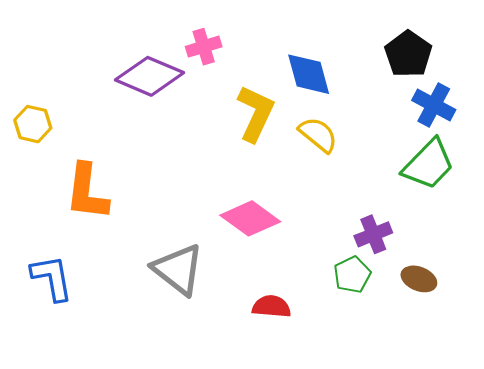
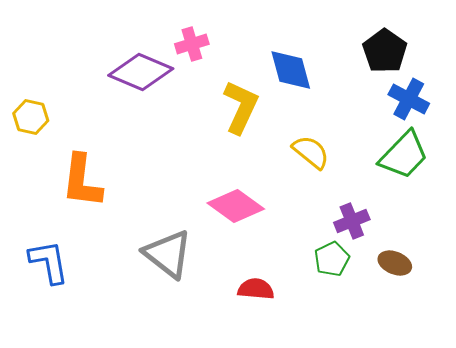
yellow semicircle: (318, 135) -> (311, 152), moved

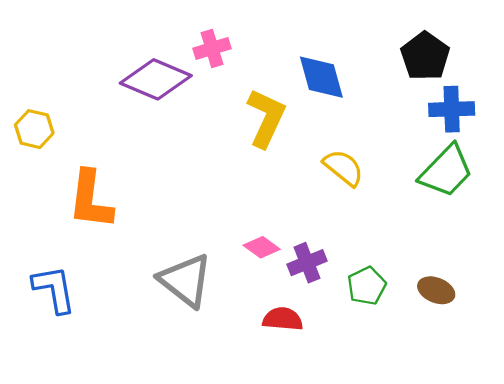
blue cross: (409, 99) -> (452, 109), turned -30
pink diamond: (236, 206) -> (262, 247), moved, size x0.6
purple cross: (352, 221) -> (307, 263), moved

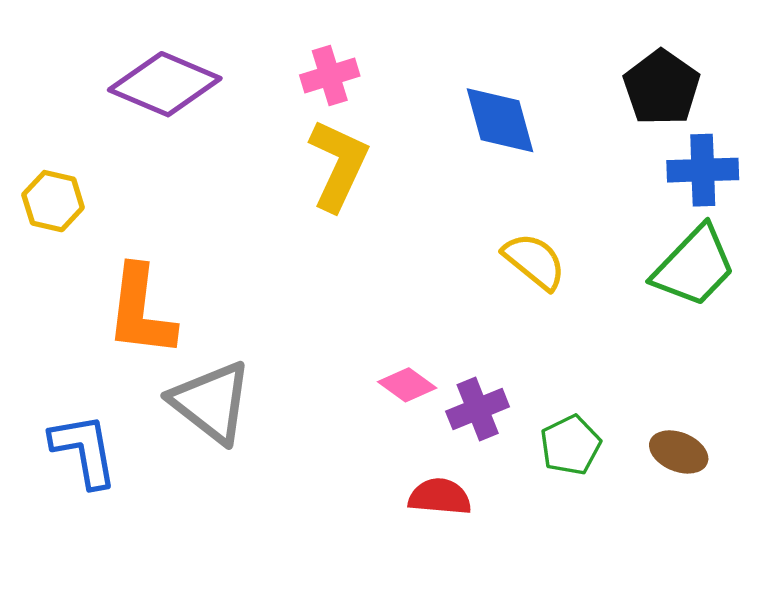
purple diamond: (156, 79) -> (165, 84), moved
yellow L-shape: (266, 118) -> (338, 165), moved
gray triangle: (186, 280) -> (211, 402), moved

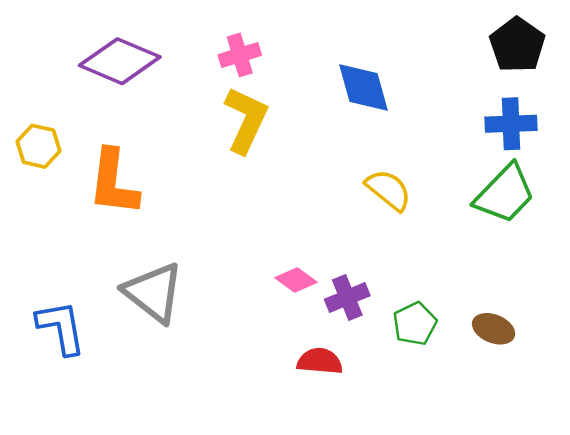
black pentagon: (662, 88) -> (517, 45), moved
orange L-shape: (141, 311) -> (113, 182), moved

